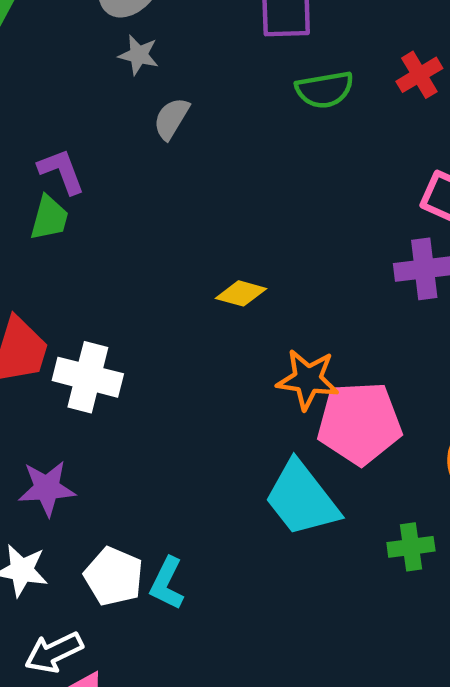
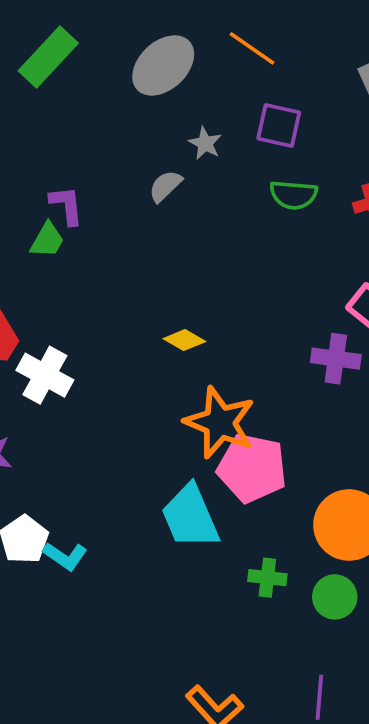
gray star: (139, 55) -> (205, 143), moved
orange star: (308, 379) -> (220, 423), size x1.4
cyan L-shape: (167, 583) -> (65, 556), turned -96

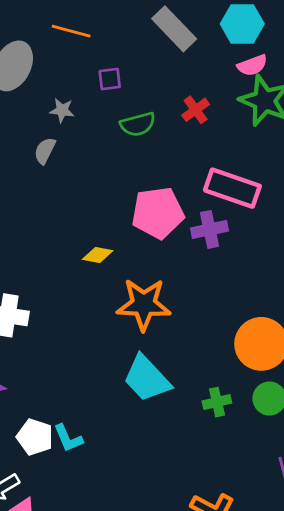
purple square: (279, 126) -> (110, 79), size x0.7
pink pentagon: (252, 468) -> (158, 213), moved
cyan L-shape: (65, 556) -> (68, 438), turned 52

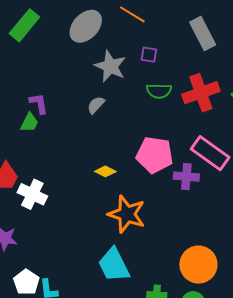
gray star: (62, 110) -> (110, 66), size x1.8
red cross: (196, 110) -> (201, 93), size x1.8
gray semicircle: (45, 151) -> (96, 105), moved

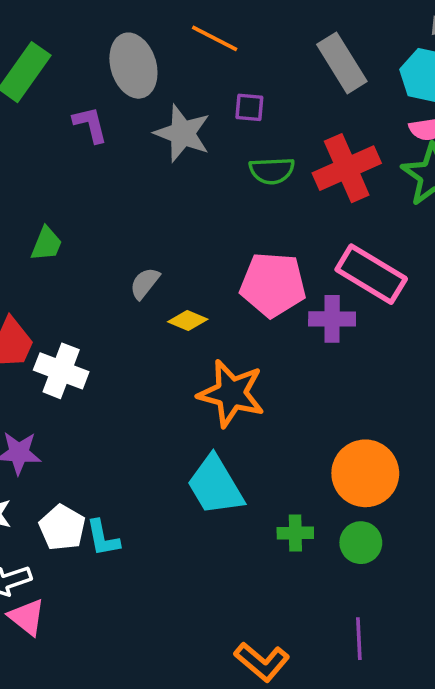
gray ellipse: (86, 26) -> (133, 66), turned -56
purple L-shape: (39, 103) -> (90, 124), moved
gray semicircle: (96, 105) -> (145, 283), moved

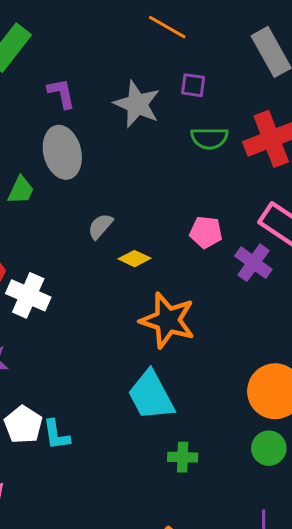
gray ellipse: (133, 66) -> (62, 152), moved
pink pentagon: (273, 285) -> (206, 232), size x0.6
purple cross: (332, 319) -> (253, 263), turned 33
green cross: (295, 533) -> (183, 457), moved

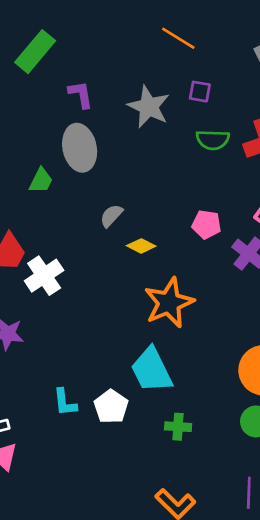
white cross: (28, 295) -> (44, 276), turned 30
orange star: (168, 320) -> (169, 303), turned 30
white pentagon: (23, 425) -> (111, 407), moved

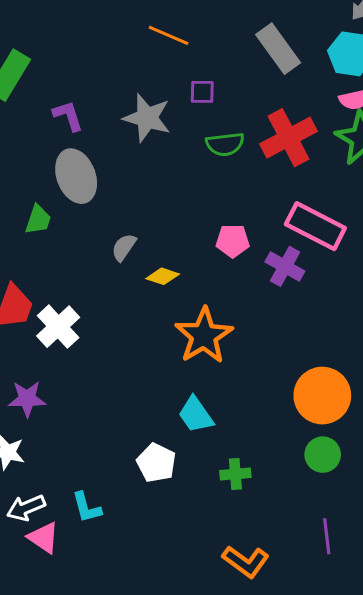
cyan trapezoid: (151, 370) -> (196, 415), size x0.7
cyan L-shape: (65, 402) -> (87, 507), moved

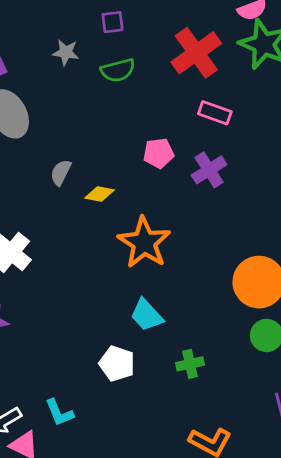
gray star: (147, 118) -> (66, 52), size x0.6
green semicircle: (225, 144) -> (118, 70), moved
pink rectangle: (315, 226) -> (215, 113), moved, size x0.6
purple cross: (285, 266) -> (209, 170), turned 36

